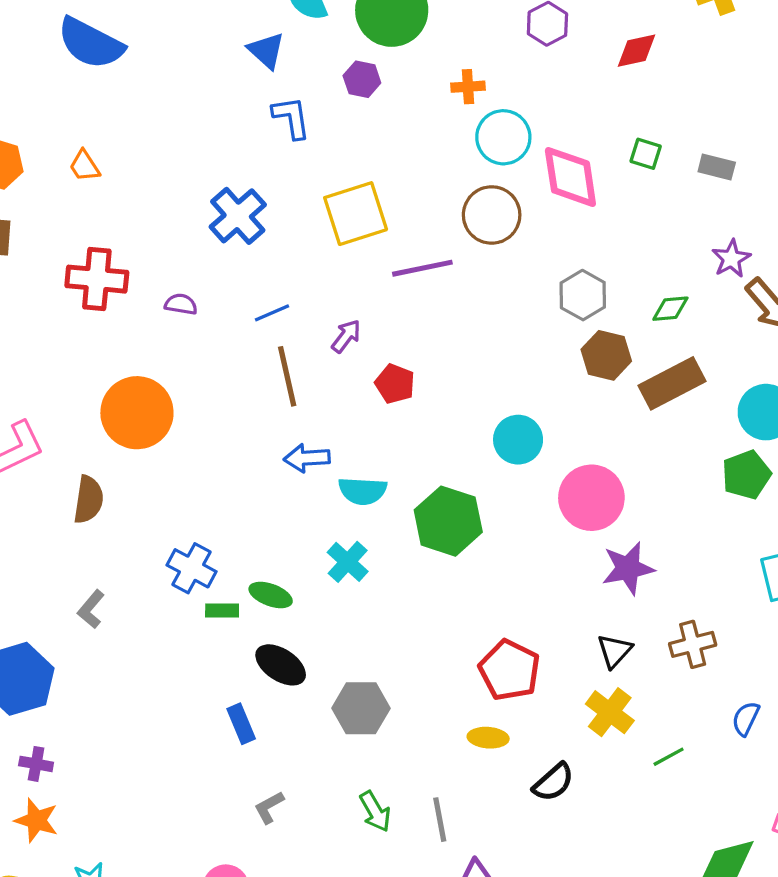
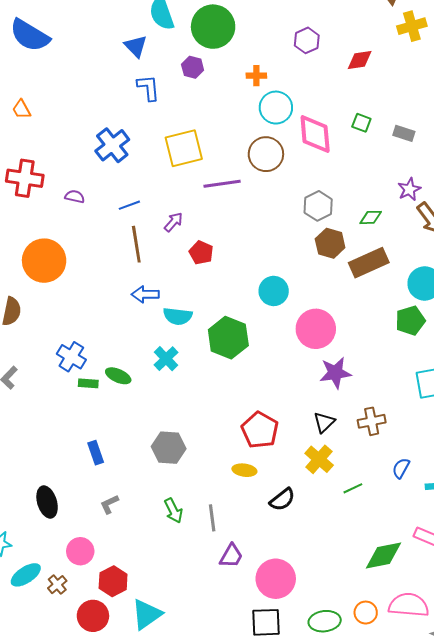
black ellipse: (281, 665) -> (47, 502), moved, turned 36

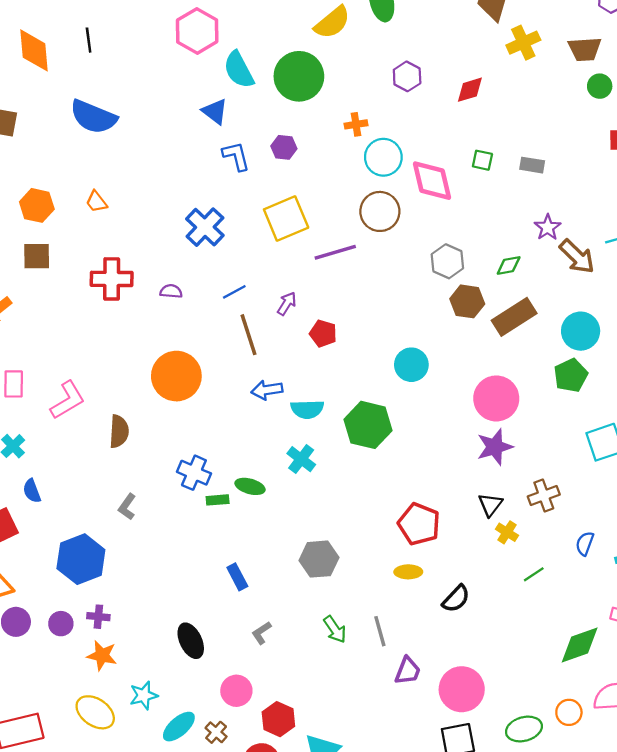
purple hexagon: (193, 67) -> (284, 147), moved
orange circle: (44, 261) -> (176, 376), moved
pink circle: (316, 329) -> (496, 398), moved
yellow cross: (319, 459) -> (507, 532), moved, size x0.7

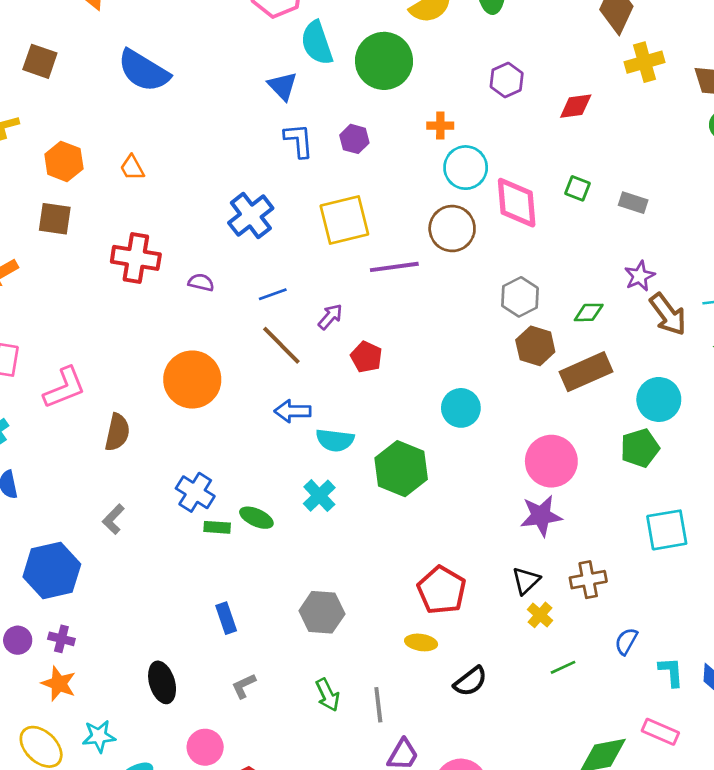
brown line: (249, 335) -> (281, 345), turned -36

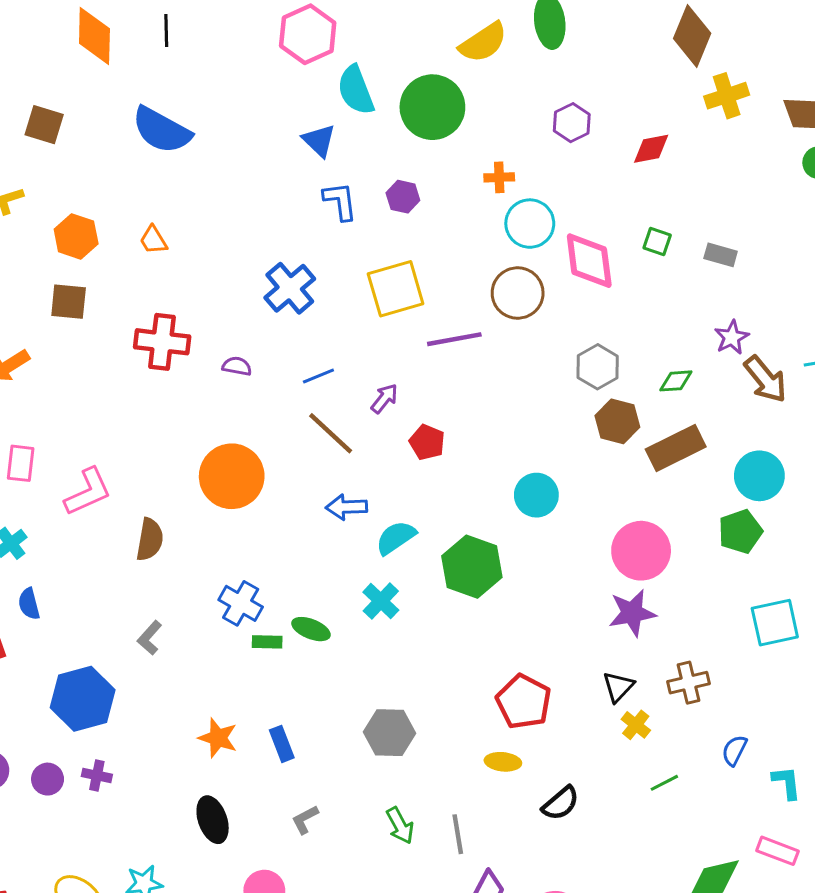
cyan semicircle: (335, 440) -> (396, 538), turned 141
orange star: (59, 684) -> (218, 738), moved

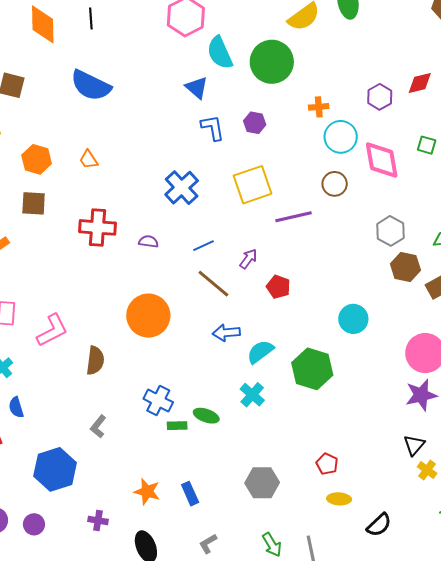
purple hexagon: (572, 123) -> (380, 97), moved
brown circle: (518, 293) -> (335, 184), size x0.7
red pentagon: (524, 702) -> (327, 464), moved, size x0.6
purple cross: (97, 775) -> (98, 520), moved

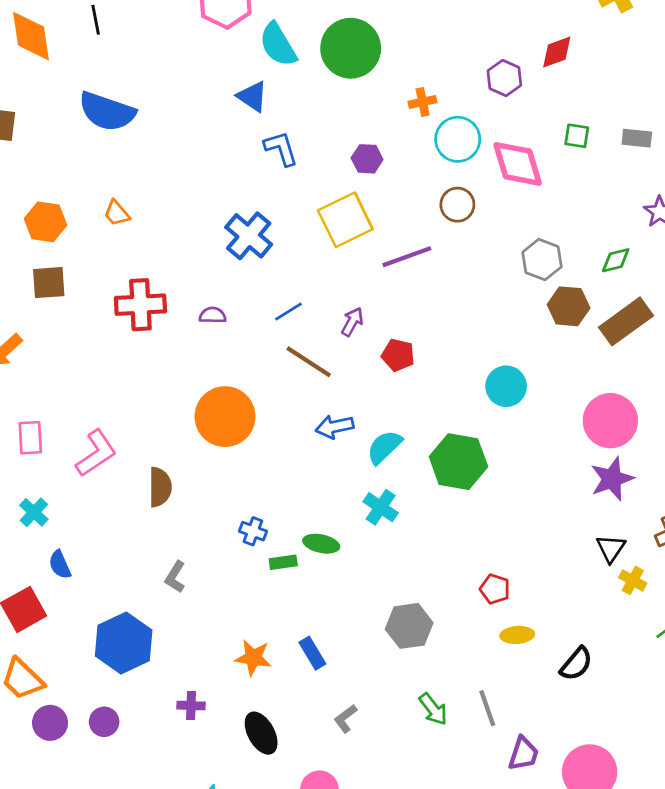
purple hexagon: (255, 123) -> (367, 159), moved
blue cross: (158, 401) -> (253, 531), size x0.7

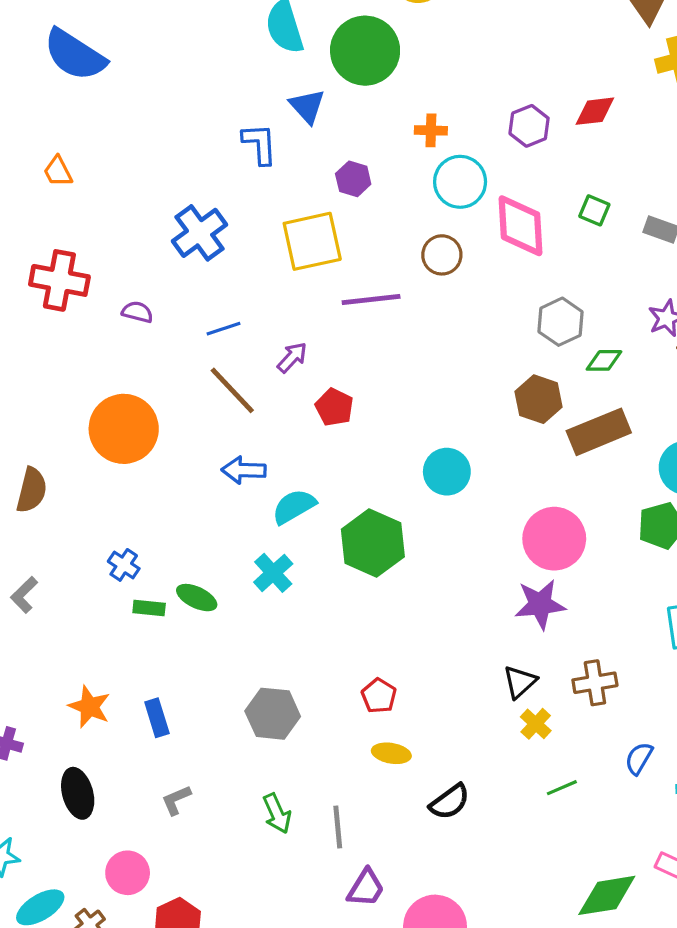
blue triangle: (252, 96) -> (307, 106), moved
gray hexagon: (542, 260) -> (561, 322), moved

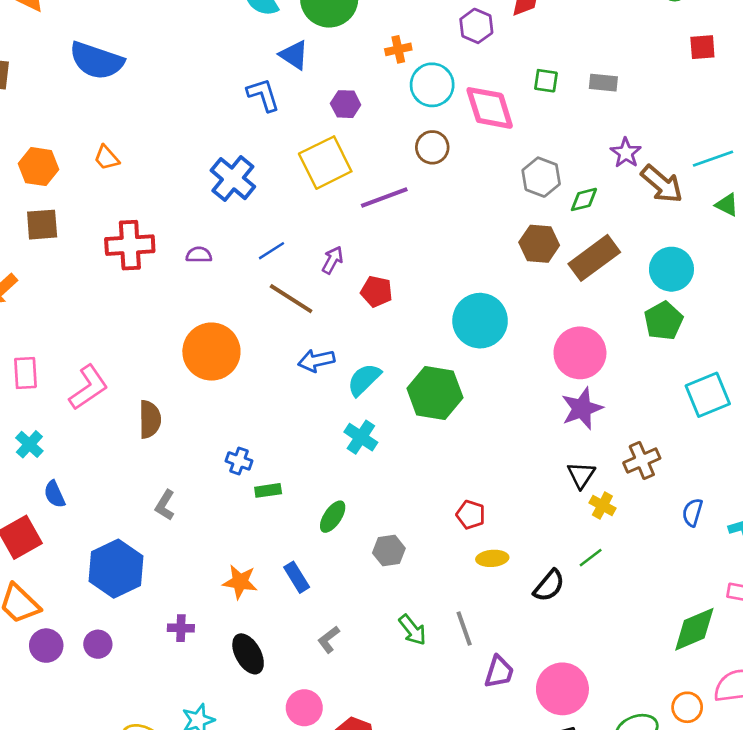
cyan circle: (447, 472) -> (480, 321), size x1.4
green ellipse: (197, 598) -> (333, 517), moved, turned -68
gray hexagon: (273, 714) -> (389, 551), size x0.7
green line: (562, 788) -> (591, 558), moved

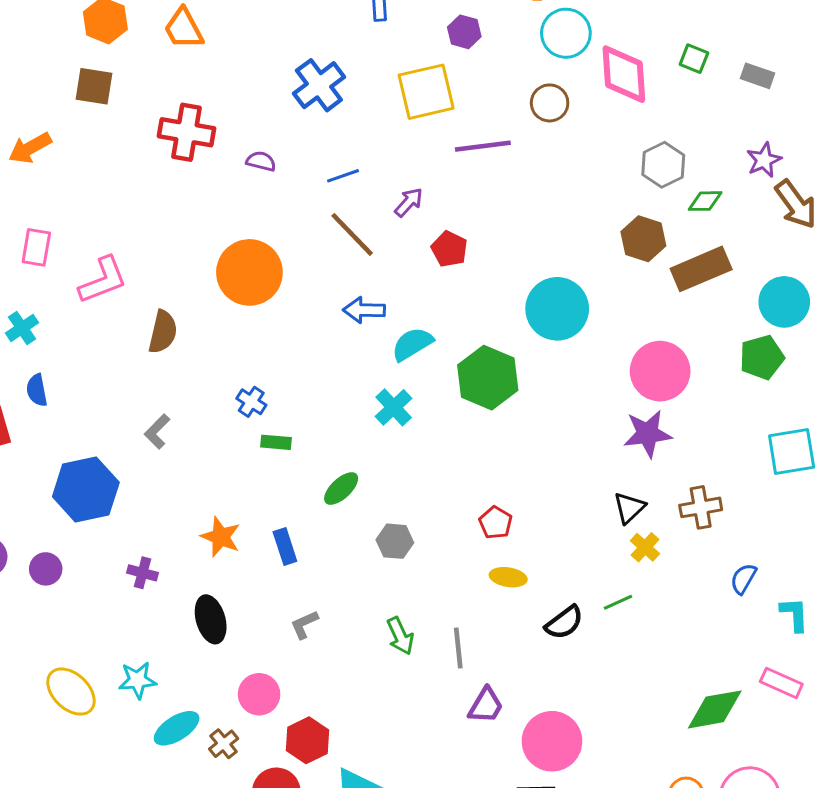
orange trapezoid: (107, 158) -> (184, 29), size x1.4

